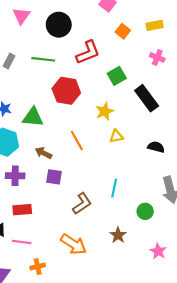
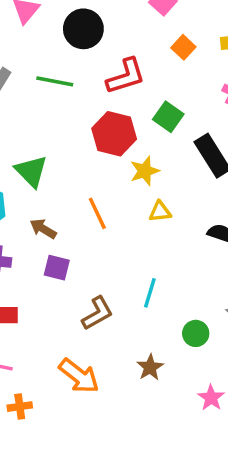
green square: (117, 76) -> (168, 117), turned -30
red hexagon: (66, 91) -> (114, 134), moved
green triangle: (33, 117) -> (31, 171), turned 35

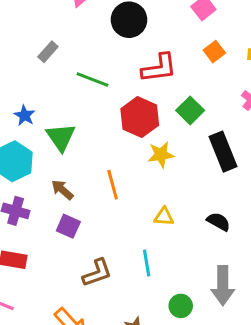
green line: (55, 81) -> (92, 80), moved
yellow triangle: (160, 212) -> (164, 217), moved
cyan line: (150, 293) -> (147, 263), turned -36

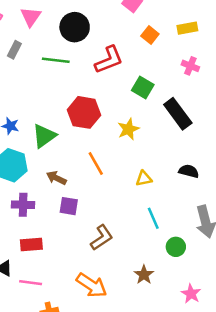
gray rectangle: (48, 52) -> (14, 50), moved
green line: (92, 80) -> (56, 60), moved
red hexagon: (140, 117) -> (84, 112), moved
green triangle: (61, 137) -> (44, 136), turned 44
cyan line: (147, 263) -> (153, 218), moved

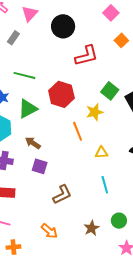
green line: (56, 60) -> (24, 75), moved
green square: (143, 87) -> (110, 91), moved
orange line: (96, 163) -> (78, 131), moved
green circle: (176, 247) -> (119, 221), moved
orange arrow: (92, 285) -> (49, 231), size x0.7

